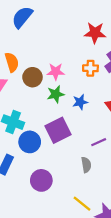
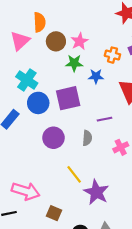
orange cross: (90, 68) -> (112, 55), moved
pink star: (56, 72) -> (80, 41), turned 30
purple circle: (41, 180) -> (53, 138), moved

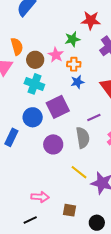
orange cross: (112, 55) -> (74, 64), moved
green star: (74, 63) -> (72, 39), moved
cyan cross: (27, 80) -> (34, 84), moved
gray semicircle: (87, 138) -> (83, 138), size x1.5
pink arrow: (26, 191) -> (40, 197), size x0.7

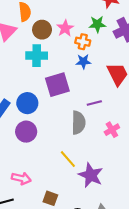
green star: (72, 39) -> (97, 24), moved
cyan cross: (34, 84) -> (37, 56), turned -30
blue circle: (33, 117) -> (27, 103), moved
purple circle: (53, 144) -> (26, 132), moved

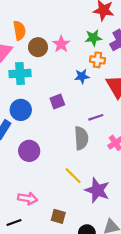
orange cross: (83, 42) -> (97, 60), moved
cyan cross: (37, 56) -> (20, 73), moved
purple square: (57, 85) -> (57, 101), size x0.6
blue circle: (27, 103) -> (21, 110), moved

